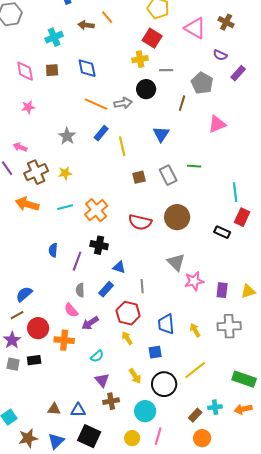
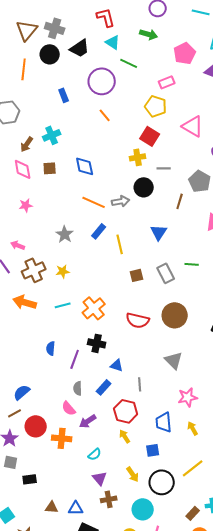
brown arrow: (86, 25) -> (27, 144), moved, turned -63
pink star: (194, 281) -> (188, 397), moved
black rectangle: (34, 360) -> (30, 479), moved

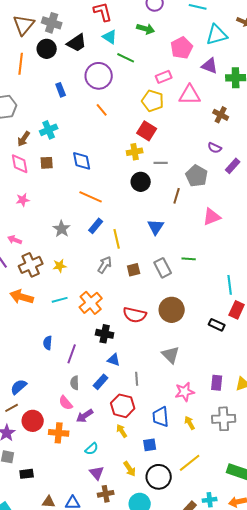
pink triangle: (193, 126) -> (190, 95), moved, turned -30
gray arrow: (121, 201) -> (105, 265), moved, turned -48
black cross: (97, 343) -> (105, 334), moved

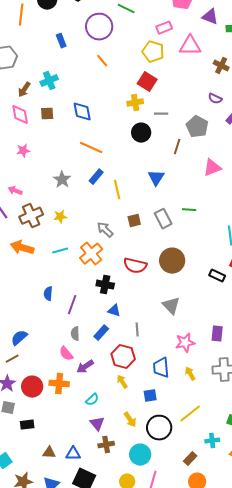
gray arrow: (105, 265) -> (105, 230), moved, turned -78
red circle: (33, 421) -> (32, 387), moved
cyan cross: (210, 500) -> (212, 441), moved

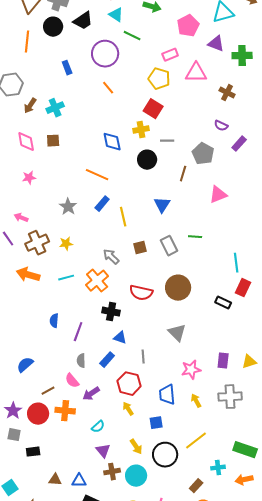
brown arrow: (24, 90) -> (30, 106), moved
blue diamond: (82, 112) -> (112, 142), moved
brown line: (12, 359) -> (48, 391), moved
cyan circle: (140, 455) -> (136, 476), moved

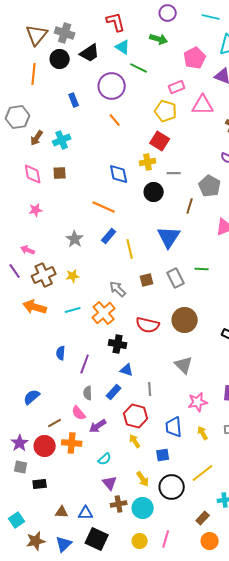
blue triangle: (162, 205) -> (169, 237), size x1.4

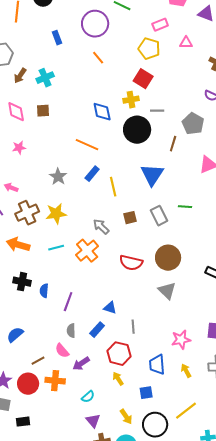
pink triangle: (203, 105) -> (186, 43), size x0.6
black circle: (154, 192) -> (137, 130), size x1.4
yellow star: (73, 276) -> (56, 214), size x1.5
black cross: (118, 344) -> (22, 282), moved
gray triangle: (184, 365) -> (167, 291), moved

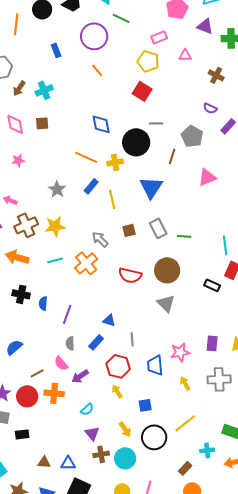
yellow cross: (131, 100) -> (115, 162), moved
green line: (185, 207) -> (184, 236), moved
blue trapezoid: (157, 365) -> (155, 365), moved

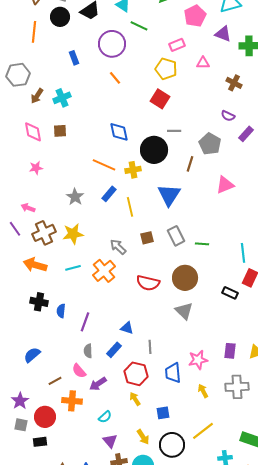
red circle: (27, 396) -> (45, 417), moved

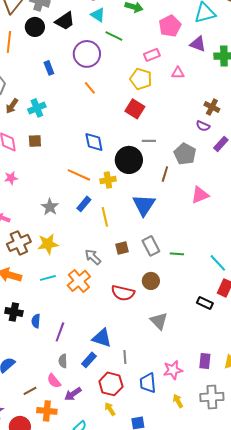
brown cross: (234, 83) -> (212, 107), moved
cyan line: (243, 253) -> (218, 263), turned -36
brown circle: (185, 278) -> (151, 281), moved, size x0.7
blue triangle: (127, 328) -> (102, 338), size x1.5

